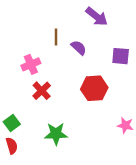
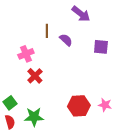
red hexagon: (94, 88) -> (79, 106), moved
green star: (56, 134) -> (34, 117), moved

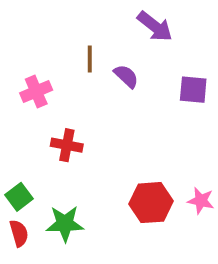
pink cross: (26, 54) -> (36, 92), moved
red cross: (35, 76) -> (67, 145), turned -35

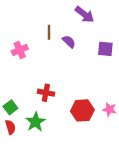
red cross: (67, 145) -> (46, 93), moved
green star: (65, 224) -> (35, 122), turned -30

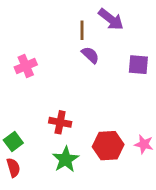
brown line: (49, 32) -> (82, 30), moved
green star: (35, 122) -> (66, 159), moved

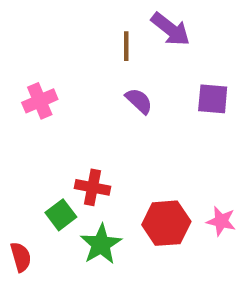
purple semicircle: (90, 55) -> (139, 101), moved
green square: (13, 142) -> (61, 215), moved

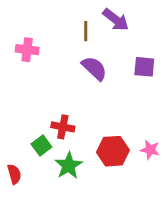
pink cross: (40, 101) -> (27, 50), moved, turned 30
purple semicircle: (139, 101) -> (94, 68), size x1.4

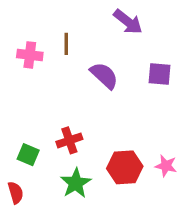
brown line: (86, 31) -> (66, 44), moved
red cross: (63, 127) -> (69, 140), turned -30
green square: (41, 145) -> (28, 155), moved, turned -30

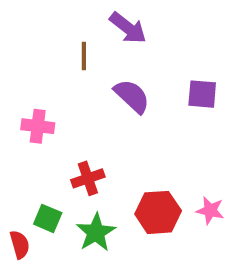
purple arrow: (128, 22) -> (128, 28), moved
pink cross: (30, 55) -> (38, 126), moved
green square: (28, 155) -> (48, 218), moved

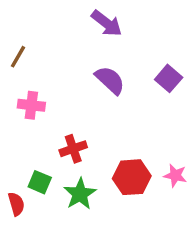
brown line: (84, 56) -> (18, 57), moved, turned 30
purple square: (202, 94) -> (169, 78), turned 36

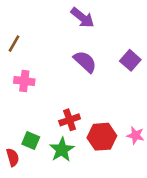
red cross: (73, 149) -> (70, 120), moved

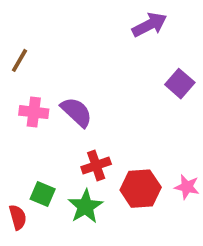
purple arrow: (83, 18) -> (150, 25), moved, turned -65
purple semicircle: (85, 62) -> (76, 112), moved

